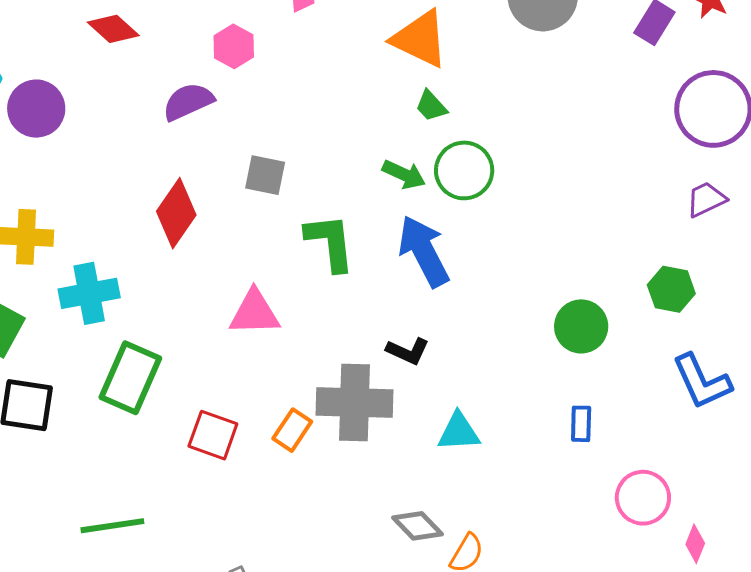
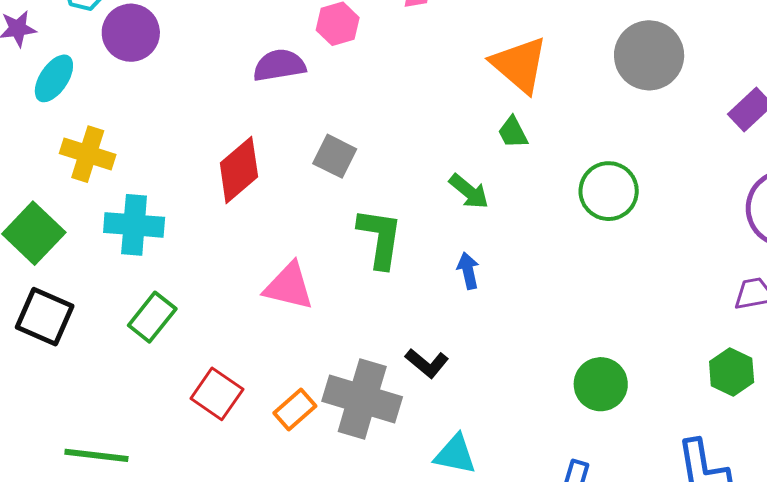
green circle: (464, 170) -> (609, 191), moved
blue arrow: (424, 251) -> (468, 271), size x0.5
green hexagon: (671, 289) -> (732, 372), moved
green rectangle: (130, 378) -> (152, 317), size x0.7

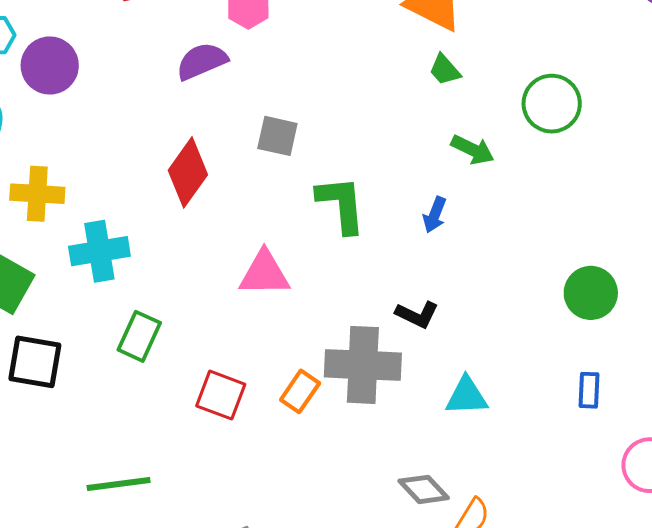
green arrow: (469, 191) -> (473, 150), moved
blue arrow: (468, 271) -> (435, 215), turned -132

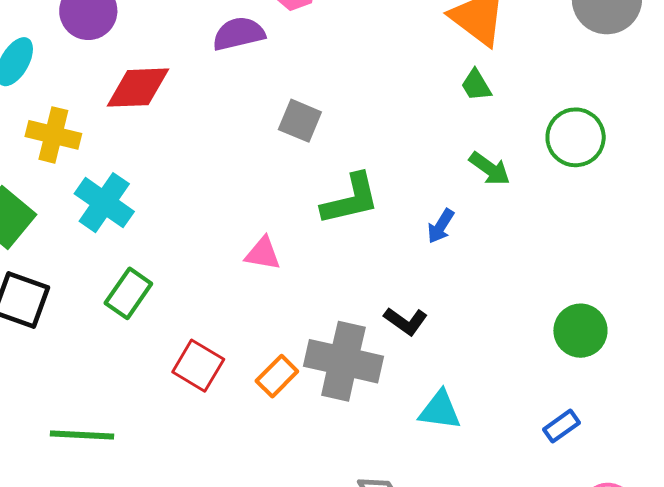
red diamond: (188, 172) -> (138, 88), moved, turned 42
green L-shape: (341, 204) -> (351, 199), turned 72
cyan cross: (99, 251) -> (104, 203), turned 34
pink triangle: (264, 273) -> (263, 254), size x0.7
blue rectangle: (589, 390) -> (561, 426), turned 42

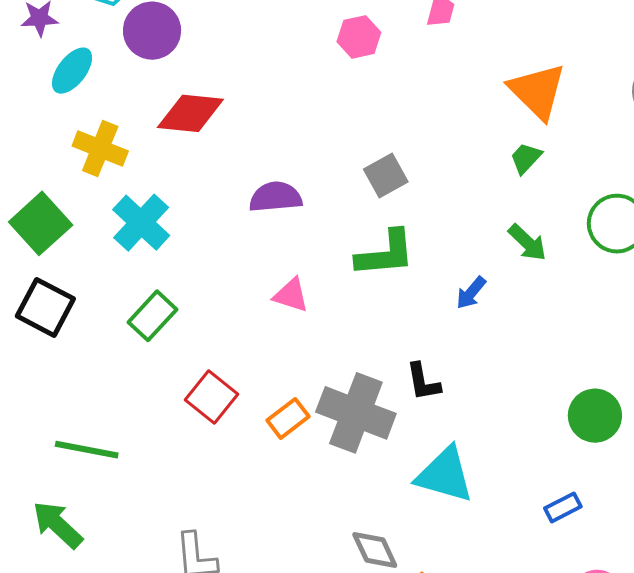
purple semicircle: (239, 34) -> (275, 197), moved
green trapezoid: (476, 85) -> (526, 158), turned 66
gray square: (300, 121) -> (386, 175), moved, turned 30
black L-shape: (406, 321) -> (423, 382), turned 36
cyan triangle: (440, 410) -> (445, 475), size x1.4

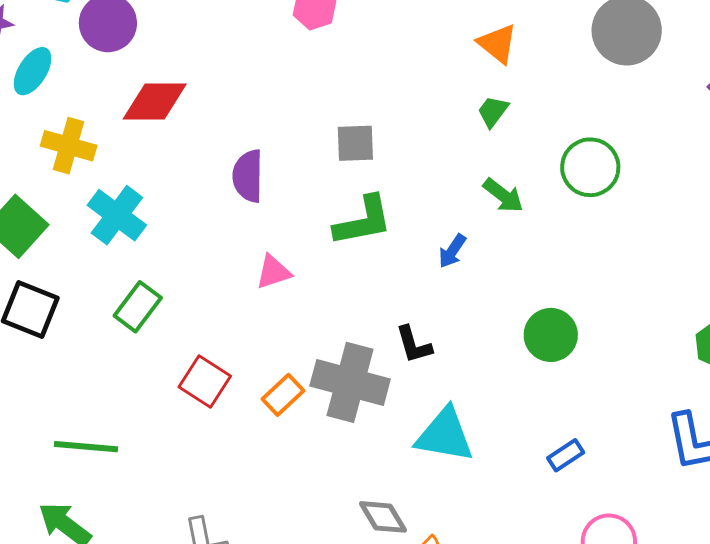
orange triangle: (537, 91) -> (497, 44), size x0.7
gray square: (386, 175) -> (355, 143), turned 33
purple semicircle: (275, 197) -> (248, 176), turned -78
pink triangle: (291, 295) -> (273, 272), turned -30
green circle: (595, 416) -> (551, 335), moved

